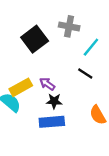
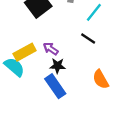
blue rectangle: (52, 122) -> (55, 86), turned 60

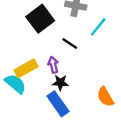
black line: (88, 38) -> (70, 43), moved
purple arrow: (51, 49) -> (53, 65), turned 42

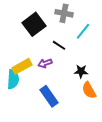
purple arrow: (53, 65) -> (45, 63), turned -96
black star: (60, 83) -> (81, 71), moved
cyan semicircle: (15, 84) -> (13, 79), turned 54

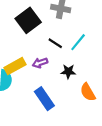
cyan line: (83, 31) -> (78, 42), moved
black star: (81, 71) -> (68, 71), moved

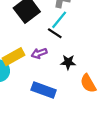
cyan line: (78, 42) -> (59, 20), moved
blue rectangle: (44, 99) -> (44, 90), turned -35

